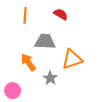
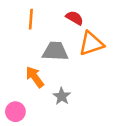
orange triangle: (72, 59) -> (91, 44), moved

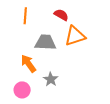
pink circle: (15, 112) -> (22, 90), moved

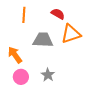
orange arrow: (28, 63) -> (15, 55), moved
pink circle: (22, 90) -> (21, 77), moved

